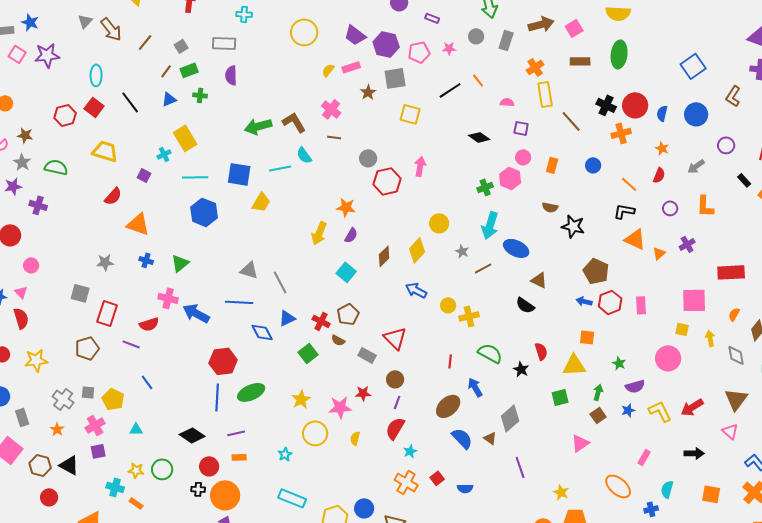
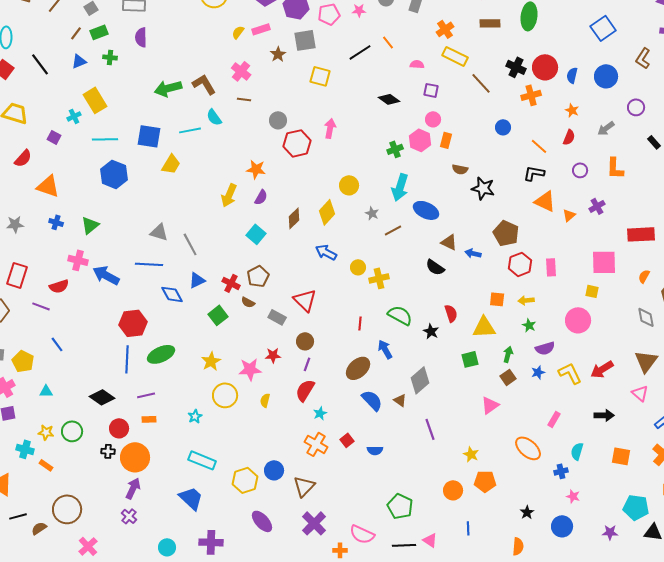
yellow rectangle: (545, 94) -> (455, 56), turned -55
orange rectangle: (552, 165) -> (446, 140), moved
blue arrow: (584, 301) -> (473, 253), moved
yellow arrow: (710, 338) -> (526, 300), moved, turned -84

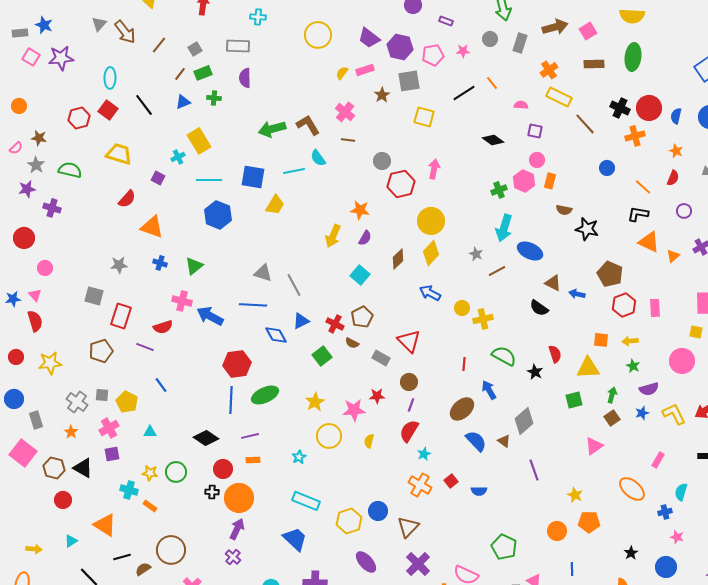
yellow circle: (349, 185) -> (431, 221), moved, size x1.4

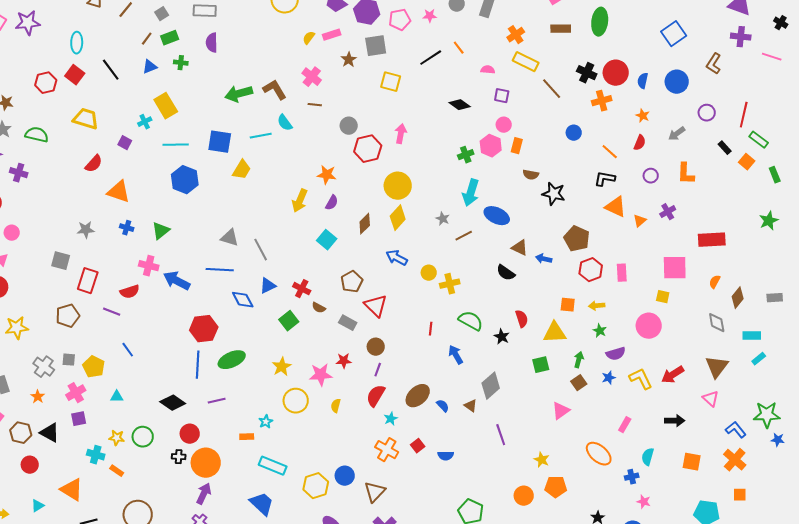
brown pentagon: (362, 317) -> (352, 282), moved
brown ellipse: (462, 409) -> (418, 396), moved
blue semicircle: (476, 441) -> (443, 406), size x0.6
orange rectangle: (253, 460) -> (247, 437), moved

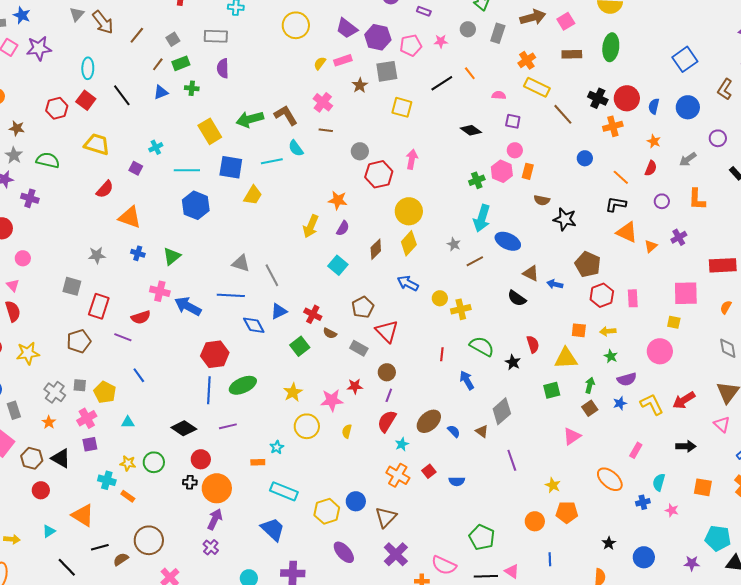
yellow rectangle: (166, 106) -> (210, 131), moved
pink star: (644, 502) -> (672, 510), moved

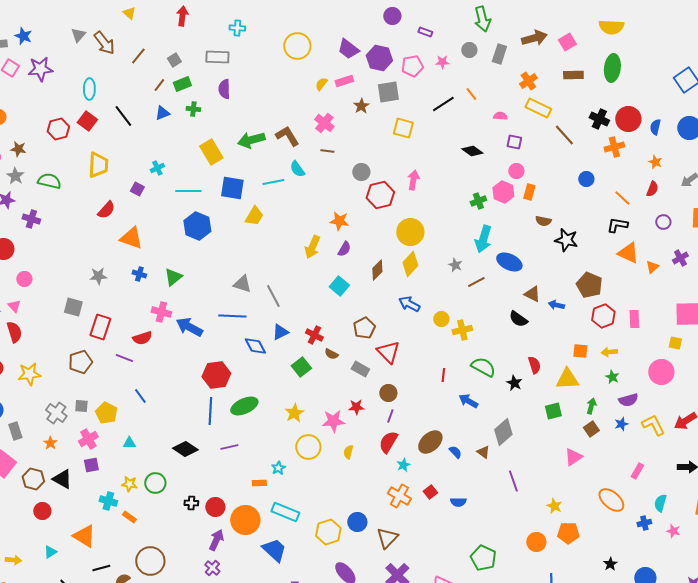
yellow trapezoid: (97, 144) -> (98, 165), turned 76
blue arrow: (467, 380) -> (468, 401), turned -30
red circle: (201, 459) -> (215, 507), moved
orange circle: (217, 488) -> (245, 520), moved

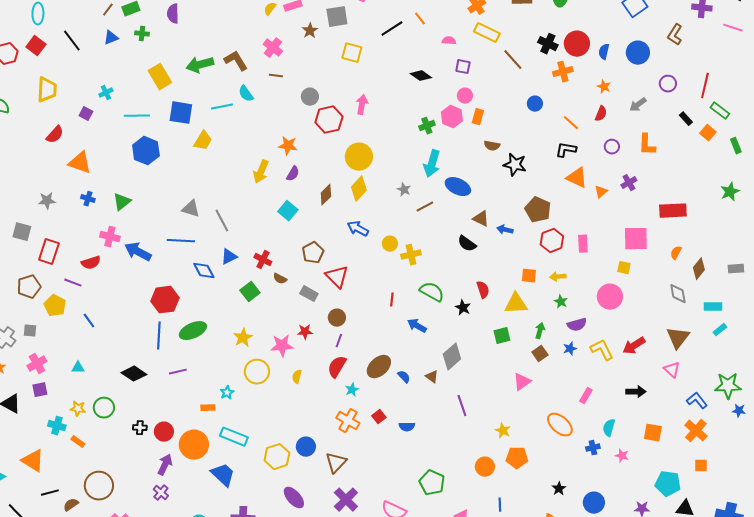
yellow pentagon: (106, 413) -> (55, 306), moved

